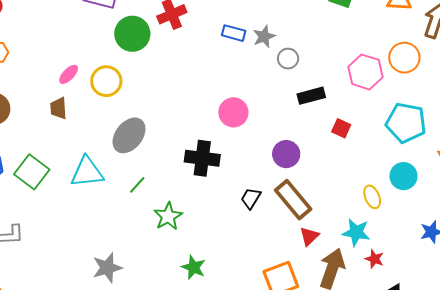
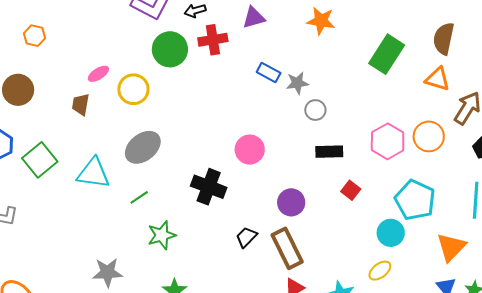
cyan circle: (403, 176) -> (391, 233), moved
yellow ellipse: (372, 197) -> (380, 271), moved, turned 60
gray star: (107, 268) -> (107, 272), moved

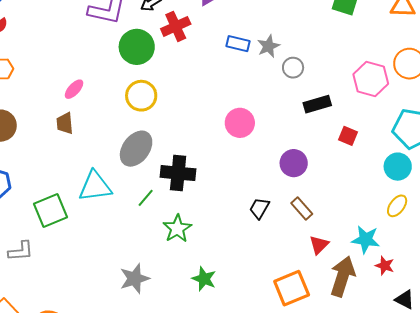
yellow circle: (133, 89) -> (141, 96), moved
green square: (40, 160) -> (50, 211), moved, turned 32
black cross: (209, 187) -> (178, 173), moved
brown rectangle: (287, 248) -> (302, 208), size x0.6

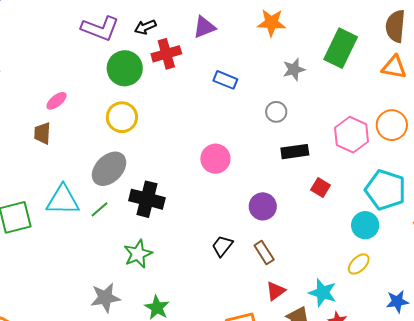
gray star: (268, 46) -> (294, 69), moved
green line: (146, 198) -> (100, 209), moved
gray star: (135, 279) -> (105, 298), moved

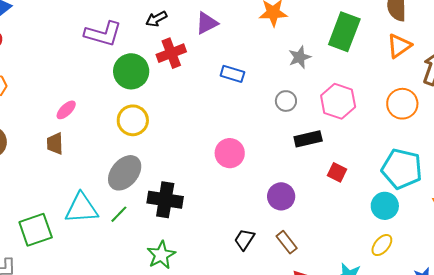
black arrow: (145, 27) -> (156, 19), moved
orange triangle: (394, 67) -> (399, 46), turned -40
pink hexagon: (351, 135) -> (338, 101), moved

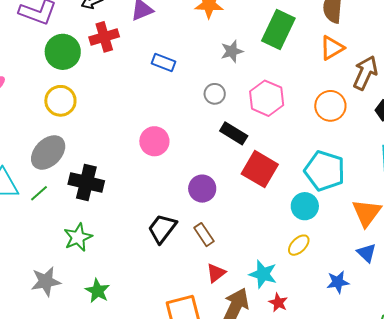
black rectangle: (308, 139) -> (234, 133), turned 40
red square: (337, 172) -> (260, 169), size x1.8
black trapezoid: (244, 239) -> (162, 228), size x1.4

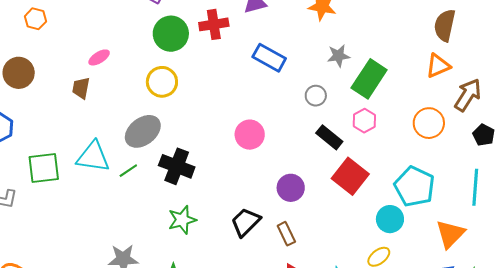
green rectangle: (278, 29) -> (369, 79), moved
blue rectangle: (164, 62) -> (269, 58), size x1.4
pink hexagon: (267, 98) -> (364, 121), moved, size x0.7
green star: (78, 237) -> (182, 220), moved

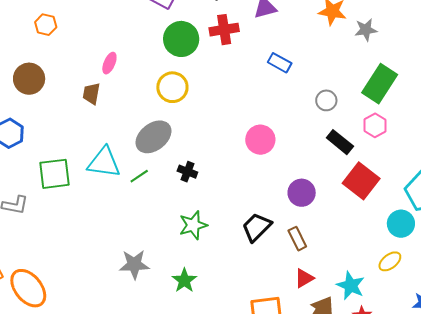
gray star: (338, 56) -> (366, 30), moved
pink ellipse: (99, 57) -> (109, 63), turned -35
blue rectangle: (269, 58) -> (280, 63), size x0.7
black cross: (177, 166) -> (187, 172), size x0.6

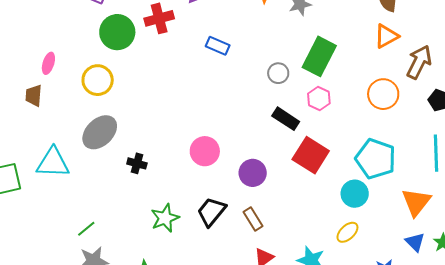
yellow circle: (172, 87) -> (98, 80), moved
gray circle: (326, 100) -> (278, 73), moved
pink circle: (260, 140) -> (205, 151), moved
green line: (139, 176) -> (86, 229), moved
green star: (193, 225) -> (165, 218), moved

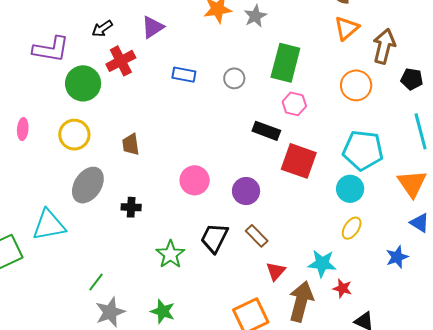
gray circle: (278, 73) -> (234, 78), moved
brown trapezoid: (34, 96) -> (131, 144), moved

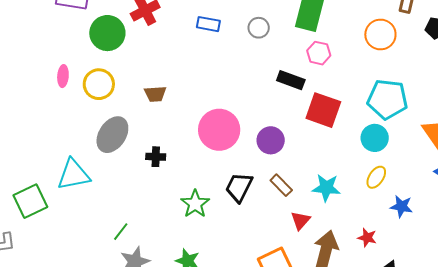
pink ellipse: (23, 129) -> (63, 76), moved
brown trapezoid: (131, 144) -> (155, 94), turned -85
pink circle: (195, 180) -> (219, 130), size x1.4
blue star: (397, 257) -> (401, 206), moved, turned 30
cyan star: (322, 263) -> (326, 188), moved

